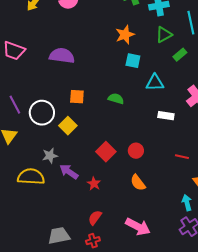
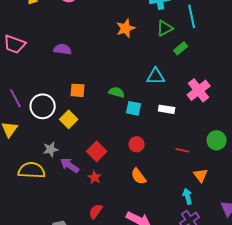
purple semicircle: (62, 56) -> (63, 49), size x0.7
cyan square: (133, 61) -> (134, 108), moved
red square: (106, 152) -> (97, 151), moved

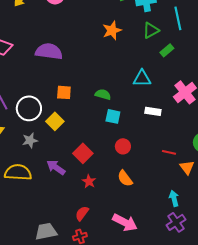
purple semicircle: (63, 49) -> (49, 51), size x1.5
cyan square: (134, 108) -> (113, 116), moved
gray star: (51, 149) -> (30, 140), moved
orange triangle: (201, 175) -> (187, 167), moved
red star: (95, 177) -> (89, 181), moved

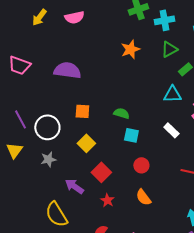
cyan triangle: (142, 78) -> (172, 94), moved
white rectangle: (153, 111) -> (171, 130), turned 35
yellow square: (55, 121) -> (86, 143), moved
yellow semicircle: (18, 172) -> (56, 214), moved, turned -124

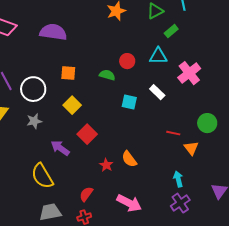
cyan square: (131, 135) -> (129, 102), moved
red circle: (141, 165) -> (127, 61), moved
red star: (107, 200) -> (106, 165), moved

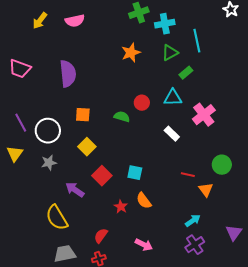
purple semicircle: (53, 32) -> (68, 74), turned 76
cyan square: (129, 102) -> (135, 173), moved
cyan arrow: (178, 179) -> (193, 221), turned 70
pink arrow: (129, 203) -> (144, 245), size x0.7

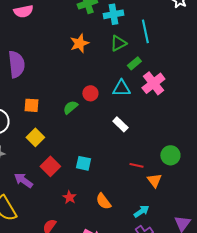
pink cross: (204, 115) -> (153, 83), moved
green semicircle: (122, 117) -> (70, 107), turned -56
orange semicircle: (144, 201) -> (103, 201), moved

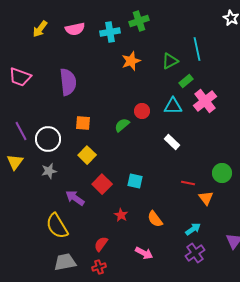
cyan cross: (113, 14) -> (110, 32), moved

